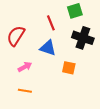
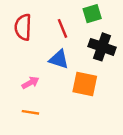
red semicircle: (16, 36) -> (23, 27), moved, turned -30
orange square: (69, 68) -> (85, 84), size x1.5

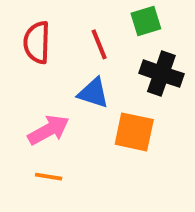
pink arrow: (30, 83) -> (49, 130), size x1.5

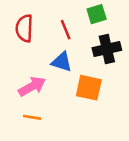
black cross: (161, 74) -> (107, 49), turned -32

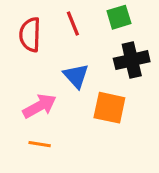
red line: (66, 30) -> (73, 24), moved
blue triangle: (62, 62) -> (76, 76), turned 30

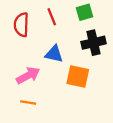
blue triangle: (76, 76) -> (54, 54), turned -36

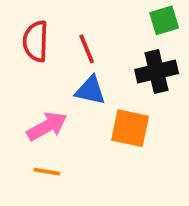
green square: (85, 12) -> (164, 20), moved
red line: (52, 17) -> (87, 49), moved

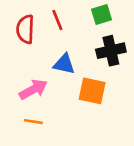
green square: (164, 20) -> (102, 15), moved
red line: (87, 49) -> (57, 20), moved

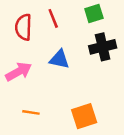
pink arrow: (33, 89) -> (19, 72), moved
orange square: (92, 91) -> (84, 116), moved, turned -30

